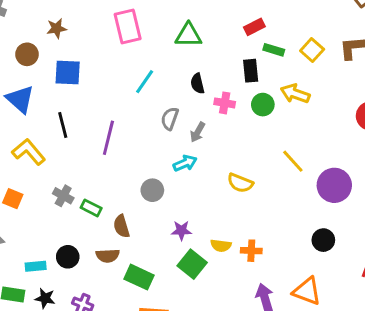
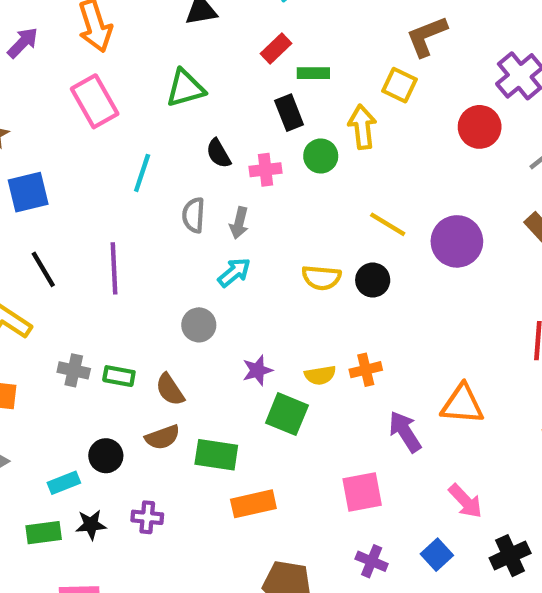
yellow square: (312, 50) -> (399, 85), moved
yellow arrow: (295, 94) -> (362, 127), turned 80
black circle: (323, 240) -> (373, 280), moved

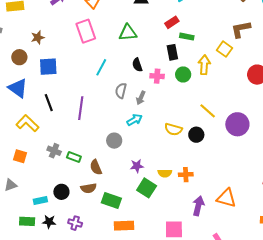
purple arrow: (405, 432) -> (198, 206), turned 36

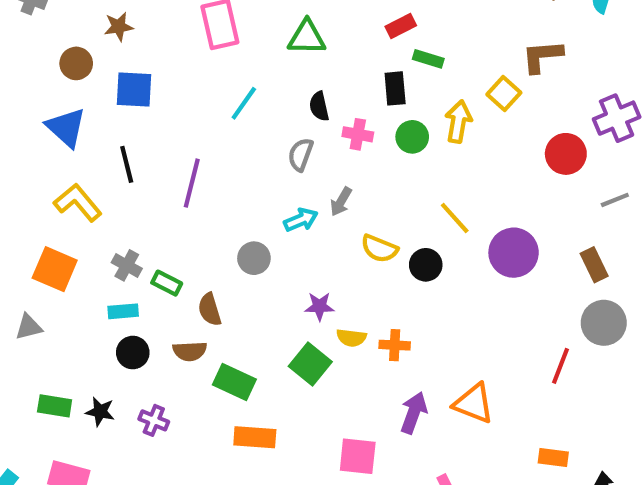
gray semicircle: (121, 91) -> (301, 155), moved
gray arrow: (141, 98) -> (341, 202), moved
orange square: (20, 156) -> (55, 269), size x1.5
purple star: (137, 166) -> (320, 306), moved
cyan rectangle: (40, 201) -> (123, 311), moved

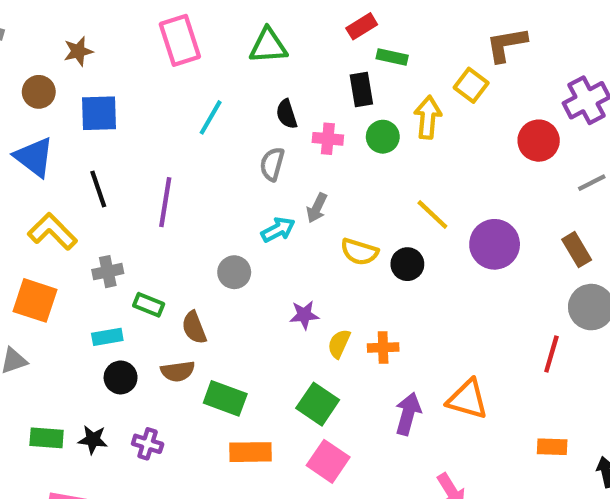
gray cross: (127, 265) -> (108, 272), moved, turned -36
yellow semicircle: (351, 338) -> (339, 344), turned 112
green square: (310, 364) -> (318, 404), moved
pink square: (358, 456) -> (328, 461), moved, turned 33

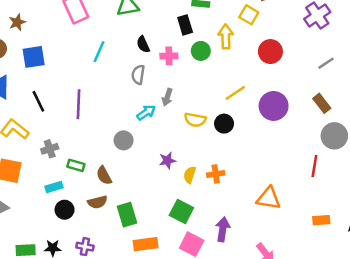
red circle: (539, 141) -> (270, 52), moved
yellow line: (432, 214) -> (235, 93), turned -70
green rectangle: (225, 398) -> (127, 215), turned 60
purple arrow: (408, 414) -> (223, 229), moved

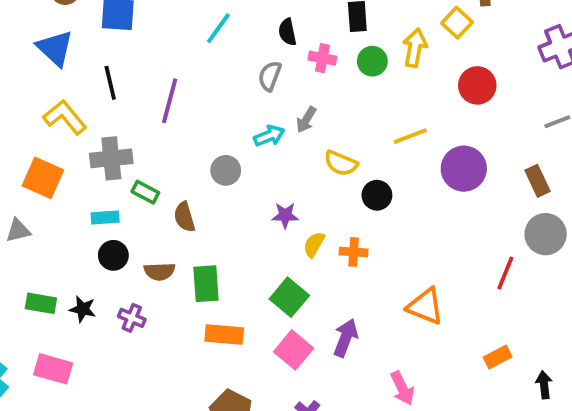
black circle: (224, 124) -> (377, 195), moved
gray cross: (50, 149) -> (111, 158), size x1.5
brown semicircle: (97, 202) -> (159, 271), moved
orange rectangle: (321, 220) -> (498, 357), turned -35

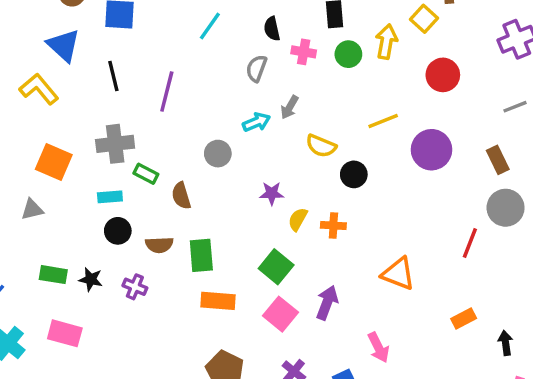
yellow L-shape: (65, 117) -> (39, 89), moved

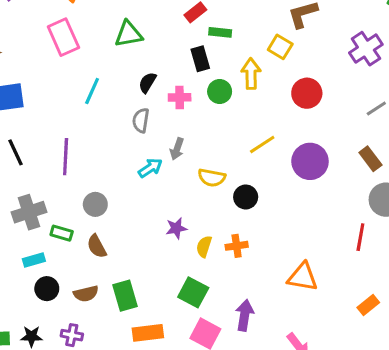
black semicircle: (272, 29) -> (147, 83), turned 55
gray circle: (218, 154) -> (95, 204), moved

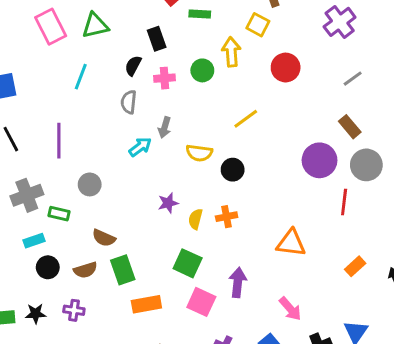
green triangle: (129, 34) -> (95, 26), moved
black rectangle: (200, 59) -> (157, 39), moved
purple circle: (310, 161) -> (320, 160), moved
brown semicircle: (97, 246) -> (104, 238), moved, turned -35

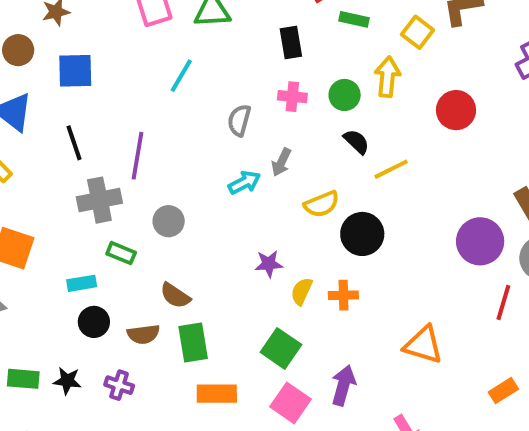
yellow square: (258, 25) -> (417, 32), moved
black semicircle: (133, 66) -> (356, 142), moved, turned 96
yellow semicircle: (199, 153) -> (322, 204), turned -40
black circle: (233, 170) -> (362, 234), size x1.4
gray cross: (27, 195) -> (99, 200), moved

